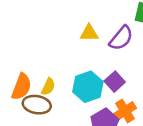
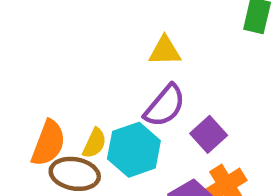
purple semicircle: (121, 38) -> (165, 106), moved
cyan hexagon: (88, 87) -> (134, 150), moved

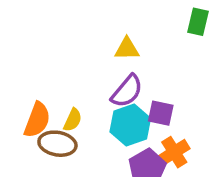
purple square: (209, 134) -> (161, 113), turned -36
cyan hexagon: (134, 150) -> (130, 125), moved

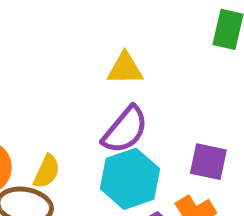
purple square: (161, 113) -> (208, 162), moved

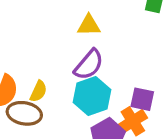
purple square: (208, 162) -> (142, 99), moved

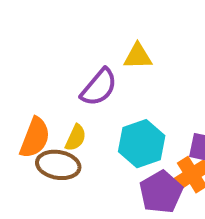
purple semicircle: (89, 65) -> (99, 87), moved

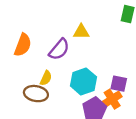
orange semicircle: (35, 138) -> (23, 45), moved

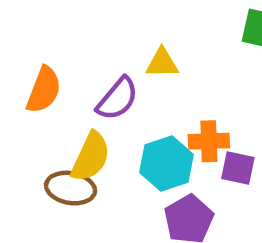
yellow semicircle: (46, 78) -> (91, 157), size x1.6
orange cross: (112, 99) -> (209, 141), moved, turned 30

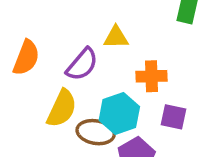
orange cross: (209, 141) -> (152, 76), moved
brown ellipse: (71, 188) -> (96, 132), moved

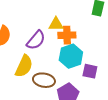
orange cross: (152, 76) -> (67, 35), moved
cyan hexagon: (119, 113) -> (71, 56), moved

